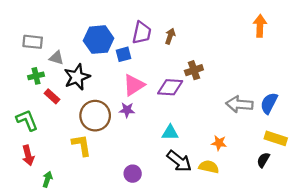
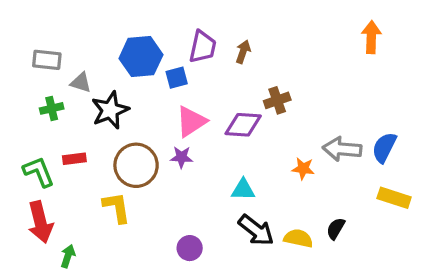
red rectangle: (52, 96) -> (74, 159), moved, turned -49
orange star: (219, 143) -> (303, 169), moved
red arrow: (28, 155) -> (40, 222), size x1.4
black semicircle: (263, 160) -> (336, 229), moved

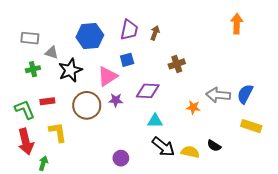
blue square: (177, 78) -> (127, 60), moved
pink triangle: (191, 121) -> (107, 76), moved
purple diamond: (243, 125) -> (148, 91), moved
yellow L-shape: (117, 207) -> (58, 132), moved
black semicircle: (336, 229) -> (214, 146), turned -88

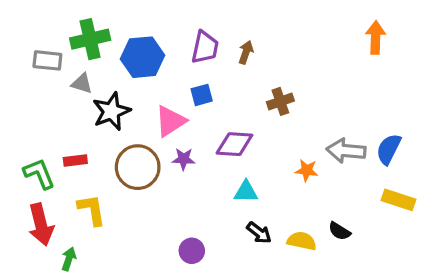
green cross: (33, 69) -> (90, 39), moved, size x1.6
black arrow: (163, 147) -> (259, 233), size x0.7

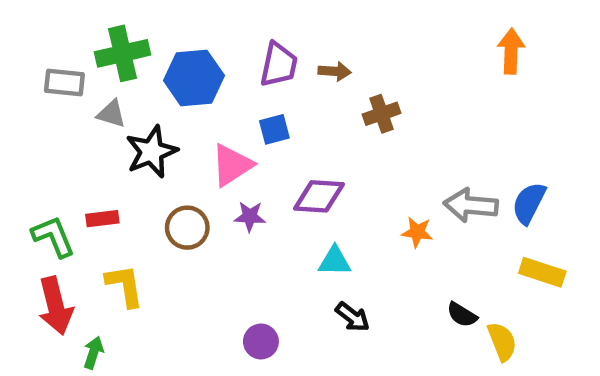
brown arrow: (246, 52) -> (335, 71), turned 75
brown cross: (280, 101) -> (382, 114), moved
brown circle: (138, 167) -> (187, 228), size x0.7
yellow semicircle: (302, 241) -> (502, 341), moved, turned 56

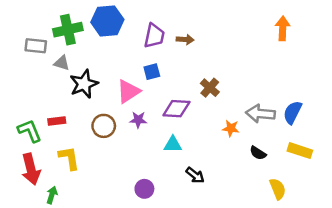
blue hexagon: (194, 78) -> (107, 21), moved
brown cross: (382, 114) -> (210, 88), moved, turned -30
cyan triangle: (335, 261) -> (173, 144), moved
black semicircle: (462, 315) -> (258, 153), moved

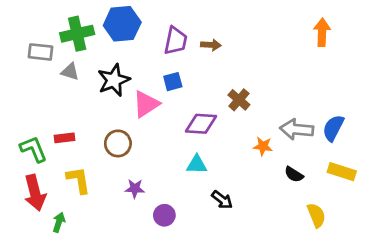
black star: (84, 84) -> (114, 80), moved
purple star: (138, 120) -> (135, 189), moved

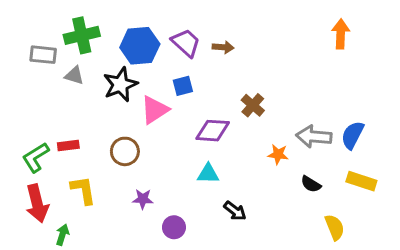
blue hexagon: (122, 24) -> (140, 46), moved
purple trapezoid: (176, 41) -> (186, 43), turned -60
green L-shape: (33, 149) -> (36, 157), turned -100

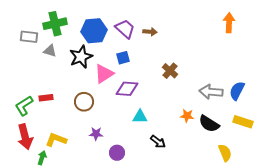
purple diamond: (213, 131) -> (127, 89), moved
orange star: (278, 154) -> (187, 116), moved
black semicircle: (311, 184) -> (209, 124), size x1.5
yellow L-shape: (83, 190) -> (56, 140), moved, turned -60

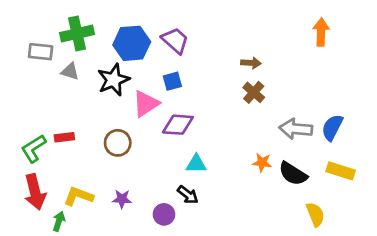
brown arrow: (150, 32) -> (251, 63), moved
brown cross: (170, 71) -> (254, 92), moved
purple star: (96, 134) -> (122, 199), moved
black arrow: (158, 142) -> (188, 195), moved

